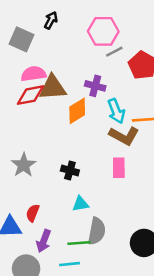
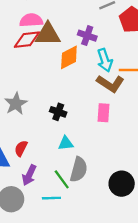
green line: (79, 243) -> (62, 179), turned 54

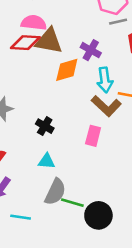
green line: (62, 179) -> (72, 203), moved, turned -48

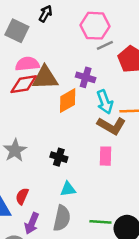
gray semicircle: (55, 192) -> (62, 218), moved

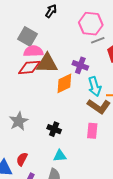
gray square: (17, 31) -> (27, 37), moved

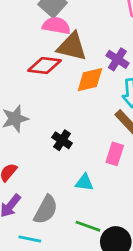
red diamond: (29, 67) -> (45, 66), moved
cyan triangle: (60, 156) -> (84, 182), moved

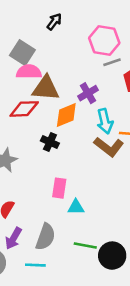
purple cross: (117, 59) -> (88, 93), turned 36
black cross: (62, 140) -> (50, 142), moved
pink rectangle: (115, 154) -> (59, 188), moved

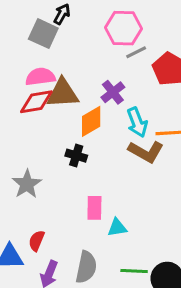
gray square: (22, 53) -> (43, 34), moved
red diamond: (24, 109) -> (36, 102), moved

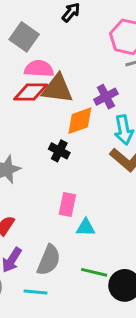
gray square: (43, 34) -> (24, 37), moved

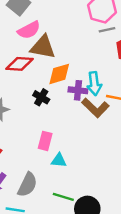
pink semicircle: (39, 69) -> (29, 30), turned 145
red diamond: (31, 92) -> (19, 64), moved
purple cross: (106, 97) -> (78, 90), moved, turned 30

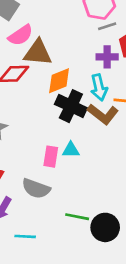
purple cross: (78, 90) -> (107, 57), moved
black cross: (41, 97) -> (71, 106), moved, size x1.6
cyan triangle: (59, 160) -> (71, 150), moved
gray semicircle: (27, 185) -> (36, 189), moved, turned 90

